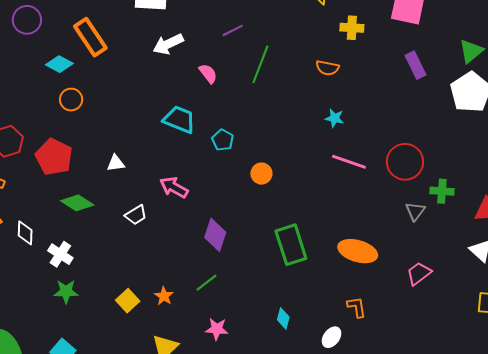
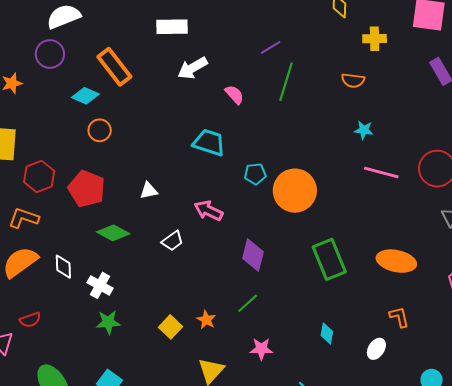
purple line: (233, 30) -> (271, 47), moved
cyan pentagon: (223, 140) -> (255, 174), moved, turned -30
orange circle: (261, 174) -> (295, 191), size x2.0

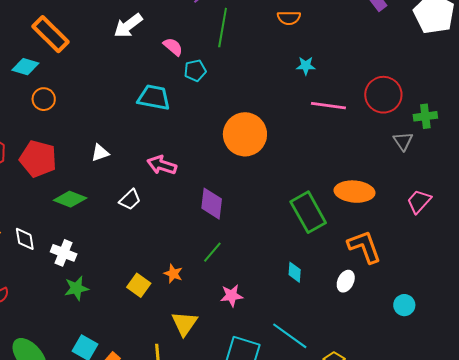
cyan pentagon: (255, 174) -> (195, 71), moved
green rectangle: (329, 259) -> (308, 212), moved
orange L-shape: (399, 317) -> (364, 247), size x1.6

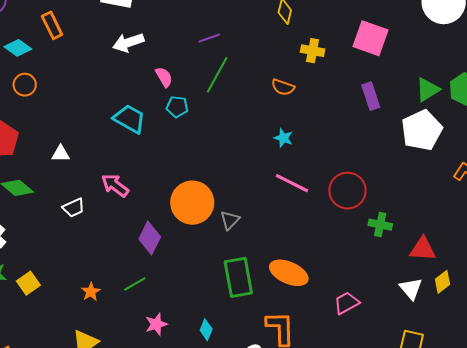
orange rectangle: (50, 34) -> (52, 25), size x0.7
orange circle: (245, 134) -> (192, 203), moved
gray triangle: (403, 141) -> (230, 220), moved
yellow square: (139, 285) -> (28, 283), moved
pink star: (232, 296) -> (156, 324), moved, turned -30

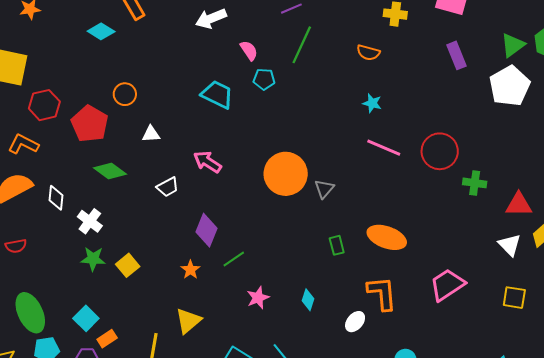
orange circle: (25, 85) -> (125, 94), moved
purple diamond: (150, 238) -> (207, 230), moved
green rectangle: (238, 277) -> (337, 245), size x0.5
pink trapezoid: (347, 303) -> (447, 285), moved, size x1.4

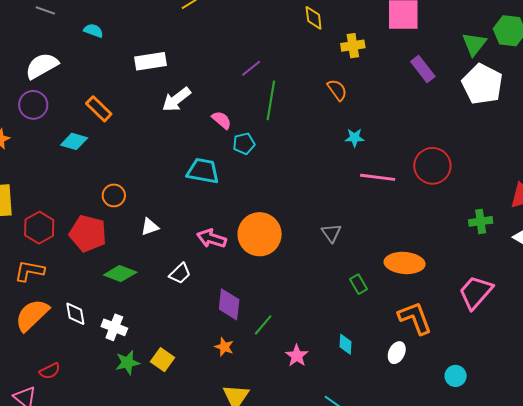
orange semicircle: (368, 53) -> (337, 90), turned -125
orange circle: (286, 174) -> (260, 234), moved
green cross: (475, 183) -> (481, 221), moved

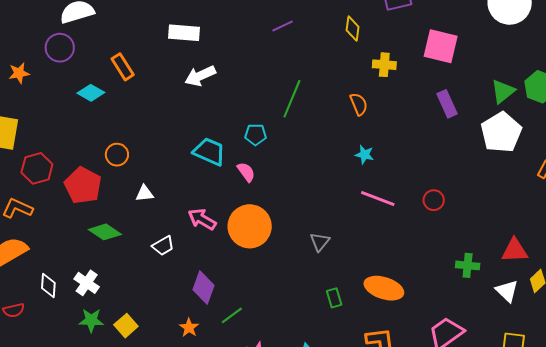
purple line: (251, 68) -> (283, 26), moved
pink semicircle: (222, 120) -> (246, 172), moved
red circle: (432, 166) -> (434, 200), size x0.6
white diamond: (75, 314) -> (48, 285), moved

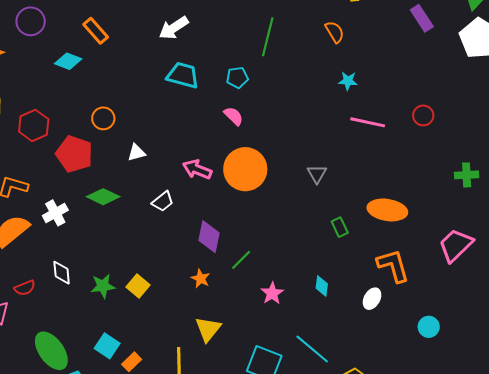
cyan trapezoid: (209, 152) -> (183, 75), moved
red hexagon: (37, 168) -> (34, 125), moved
white cross: (87, 283) -> (55, 213), moved, turned 35
white diamond: (48, 285) -> (62, 273), moved

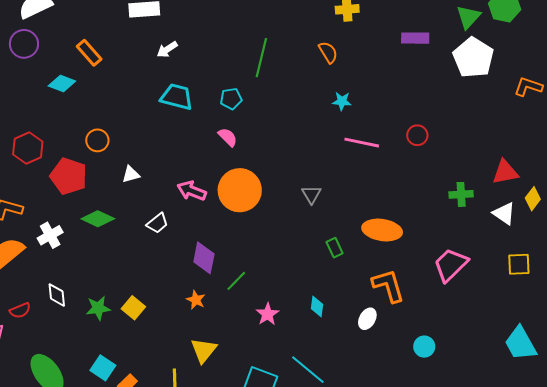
purple rectangle: (422, 18) -> (415, 38), turned -56
white arrow: (174, 28) -> (167, 49), size x0.7

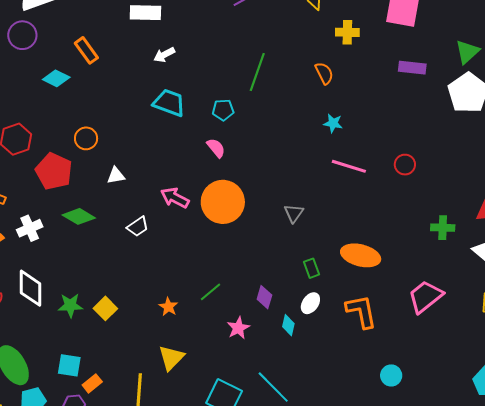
purple diamond: (204, 258) -> (264, 297), moved, size x0.7
white diamond: (57, 295) -> (30, 288), size x1.5
white ellipse: (367, 319) -> (310, 303), moved
cyan square: (103, 368) -> (69, 365), turned -30

